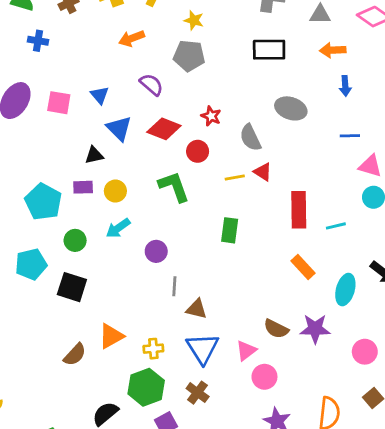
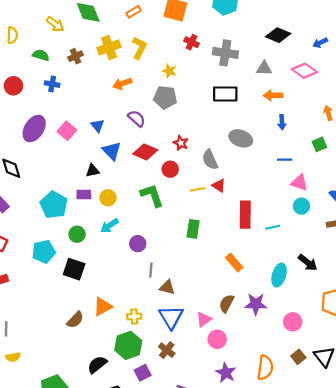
pink square: (59, 103) -> (67, 131), turned 30
orange rectangle: (303, 267) -> (234, 262), moved
brown semicircle: (276, 329) -> (227, 303), turned 90

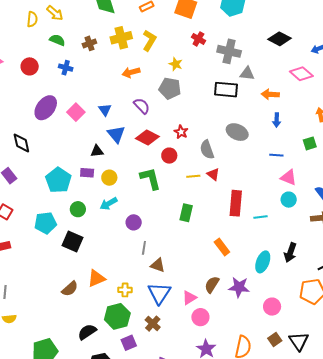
yellow arrow: (55, 24) -> (55, 13), moved
gray triangle: (264, 68) -> (247, 73), moved
black arrow: (308, 263) -> (290, 253), turned 66

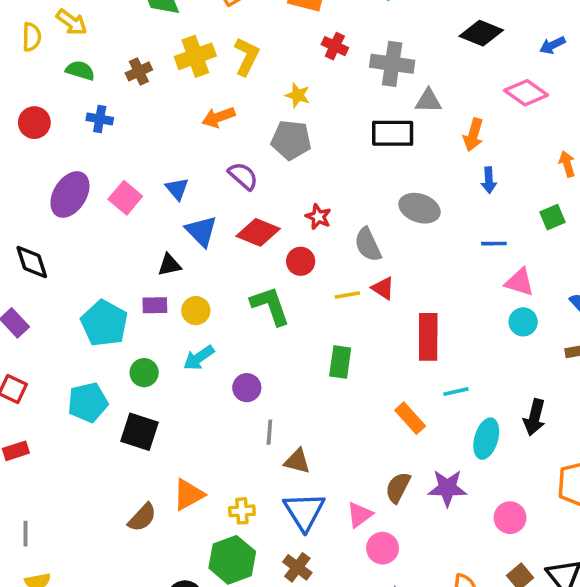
orange arrow: (270, 94) -> (473, 135), turned -72
cyan line: (260, 217) -> (456, 392), moved

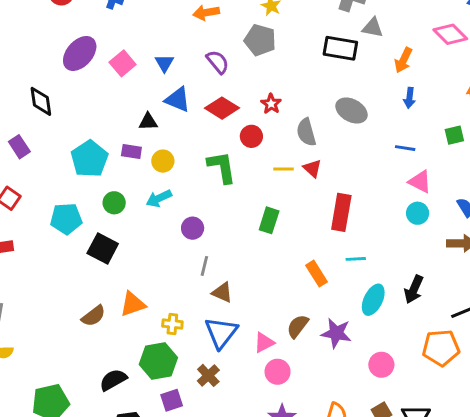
blue triangle: (201, 231) -> (178, 100), turned -32

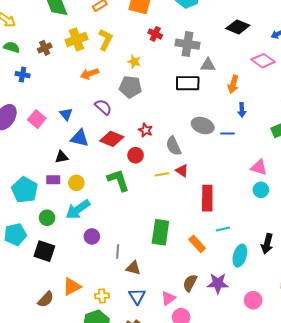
blue line: (405, 148) -> (227, 134), moved
cyan arrow: (159, 198) -> (78, 209), size x1.4
green rectangle: (269, 220) -> (160, 232), moved, size x1.4
purple circle: (193, 228) -> (92, 236), moved
blue triangle: (221, 333) -> (137, 296), size x0.7

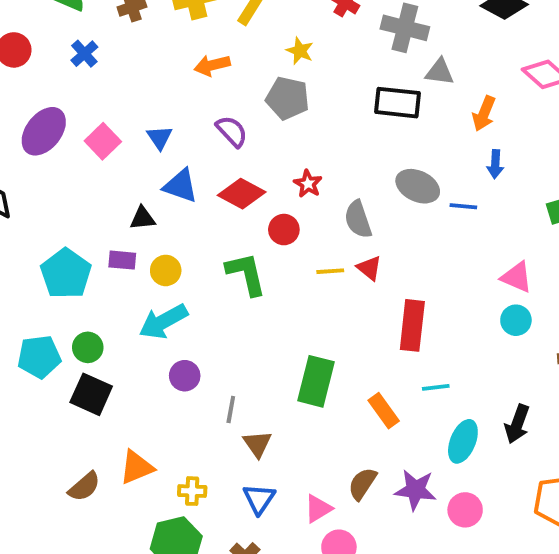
blue cross: (23, 75) -> (84, 54), turned 32
green circle: (47, 218) -> (88, 347), moved
brown triangle: (133, 268) -> (257, 444), turned 35
pink circle: (253, 300) -> (465, 510), moved

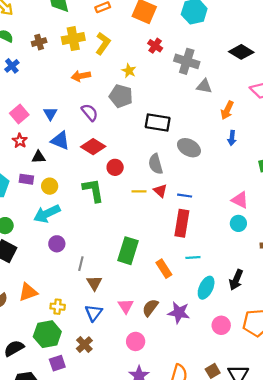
black rectangle: (397, 103) -> (158, 122), moved
red star: (308, 184) -> (20, 141), moved
blue line: (463, 206) -> (185, 196), moved
pink triangle: (318, 509) -> (126, 306), moved, turned -35
pink circle: (465, 510) -> (221, 325), moved

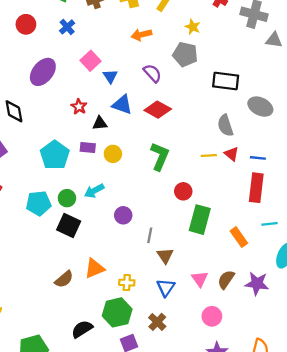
pink square: (19, 114) -> (91, 61), moved
red circle: (115, 167) -> (183, 191), moved
green L-shape: (93, 190) -> (160, 156), turned 35
cyan arrow: (47, 214) -> (94, 191), moved, size x0.7

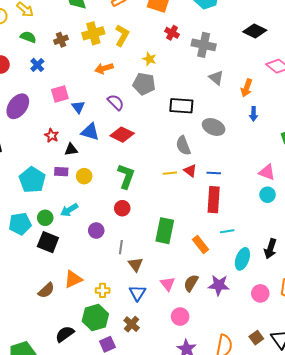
gray triangle: (274, 40) -> (216, 78), moved, turned 35
pink square: (91, 61) -> (60, 94), turned 30
red circle: (183, 191) -> (122, 208), moved

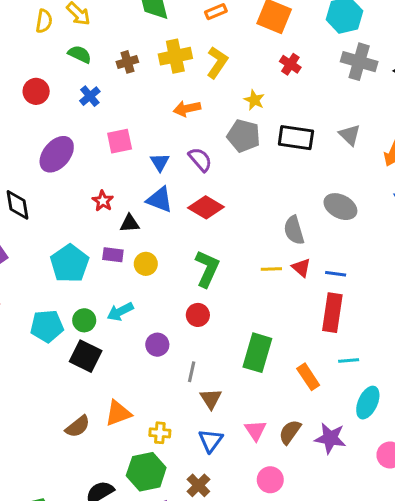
gray cross: (204, 45) -> (359, 62), moved
black rectangle: (181, 106) -> (296, 138), moved
blue triangle: (78, 107) -> (160, 162), moved

